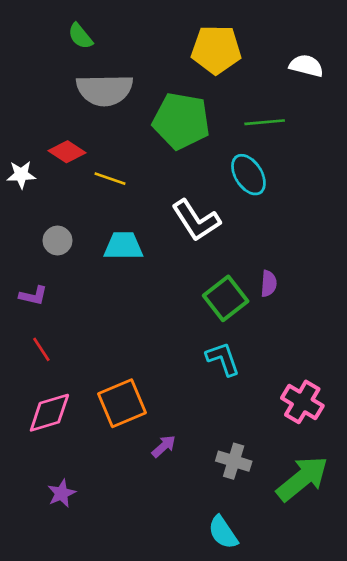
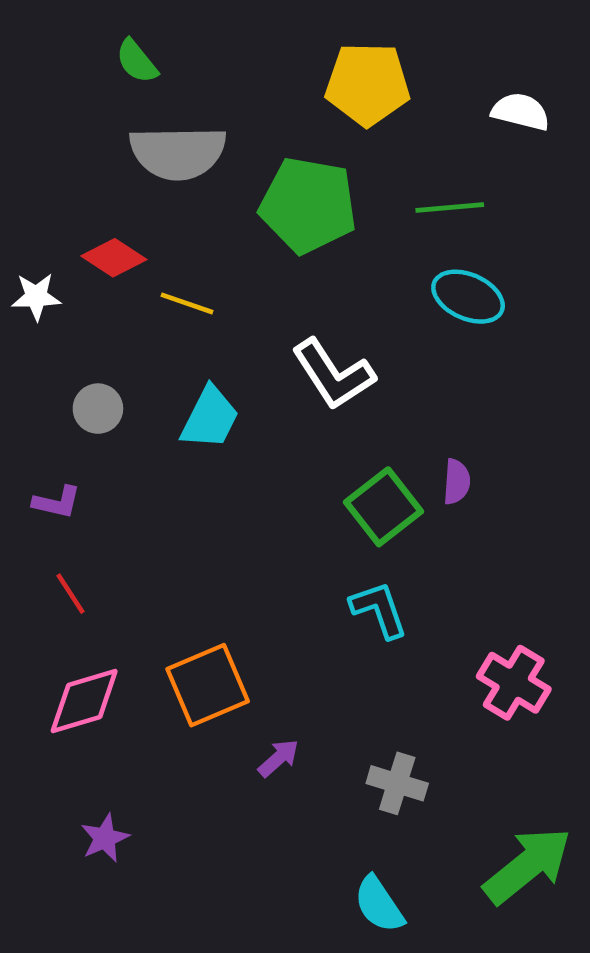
cyan ellipse: (248, 175) -> (468, 297), moved, turned -33
cyan trapezoid: (123, 246) -> (210, 418), turned 117
green arrow: (302, 479) -> (527, 866), moved

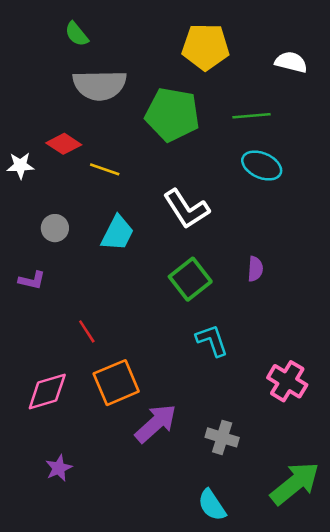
green square: (384, 507) -> (190, 279), moved
red line: (71, 594) -> (87, 331), moved
purple arrow: (278, 758) -> (156, 423), size x1.8

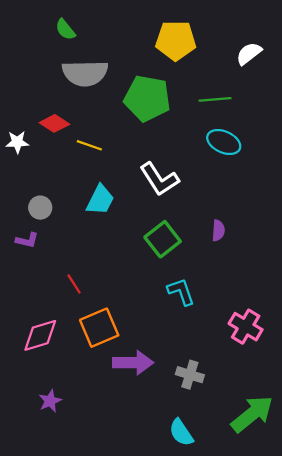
white semicircle: (291, 62) -> (249, 54), turned -52
gray circle: (55, 228) -> (40, 208), moved
purple arrow: (156, 423) -> (133, 363), turned 42

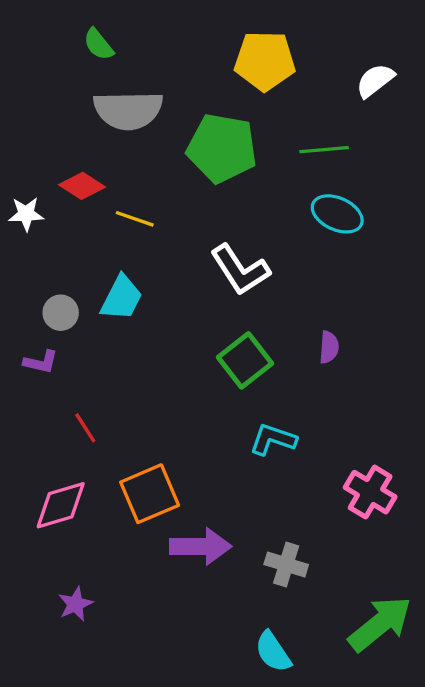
cyan trapezoid: (100, 200) -> (122, 298), moved
red line: (74, 284) -> (85, 428), moved
cyan L-shape: (181, 292) -> (273, 439), turned -52

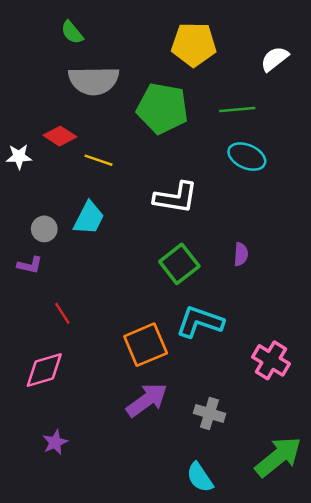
white L-shape: (240, 270) -> (176, 198), turned -48
cyan L-shape: (273, 439) -> (200, 322), size x1.4
orange square: (150, 494) -> (146, 345), moved
purple arrow: (201, 546) -> (147, 400), turned -36

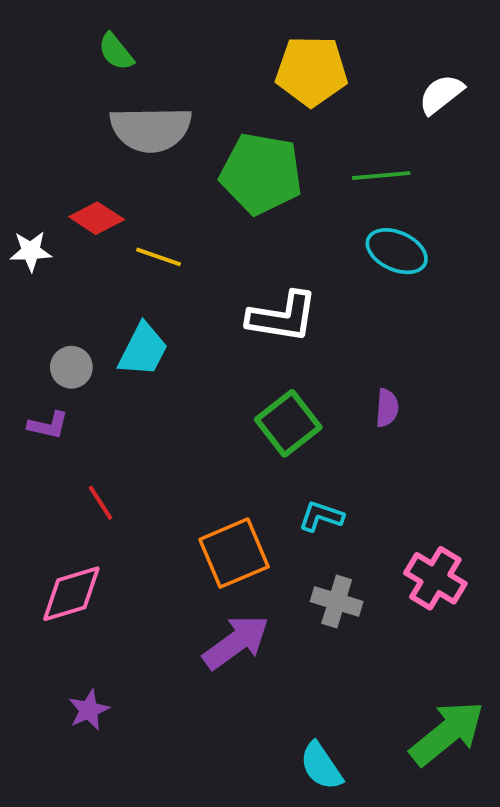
cyan L-shape: (200, 322) -> (321, 516), size x0.6
gray cross: (209, 413) -> (337, 601), moved

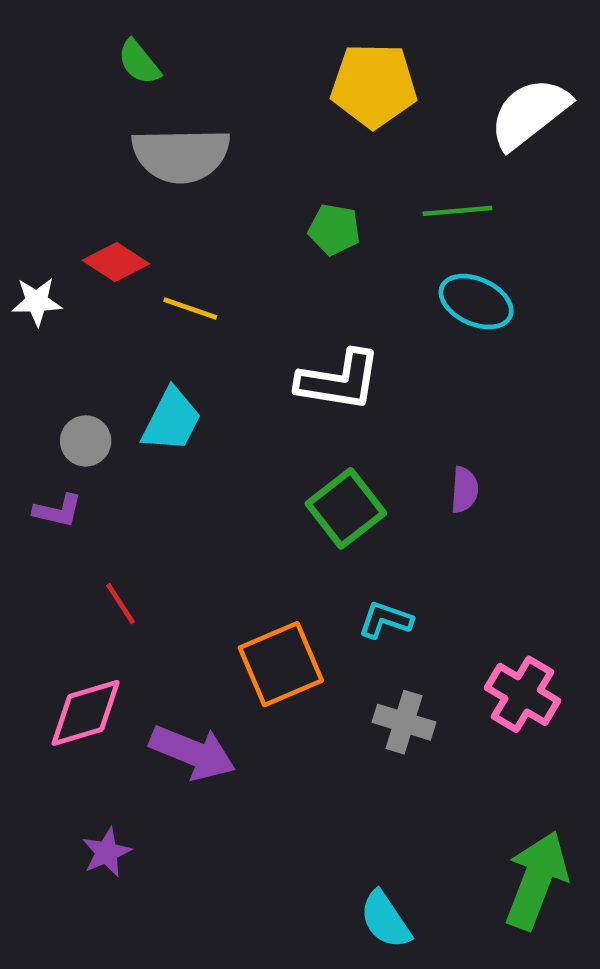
white semicircle: (441, 94) -> (529, 113), size x1.5
green pentagon: (261, 174) -> (334, 229), moved, size x0.5
purple arrow: (236, 642) -> (193, 752), moved, turned 58
green arrow: (447, 733) -> (536, 880), turned -30

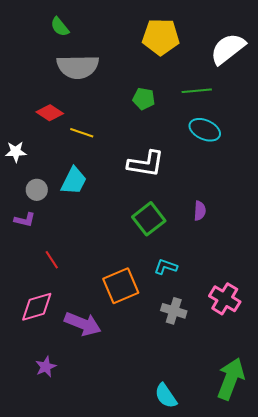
white star: (37, 302) -> (16, 152), moved

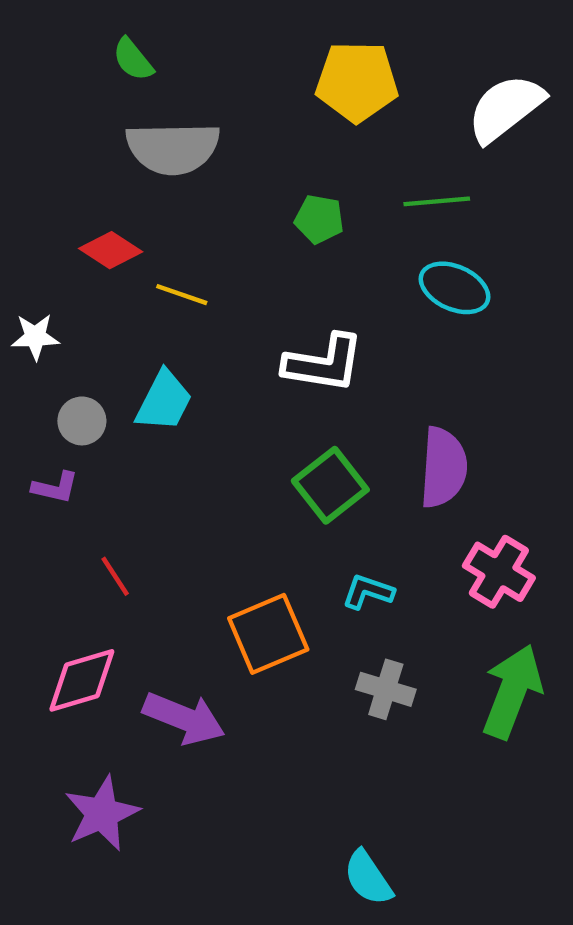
purple semicircle: (200, 211) -> (443, 468), size x1.8
pink cross: (225, 299) -> (499, 572), moved
purple star: (46, 367) -> (102, 814), size x1.6
green arrow: (231, 379) -> (512, 692), moved

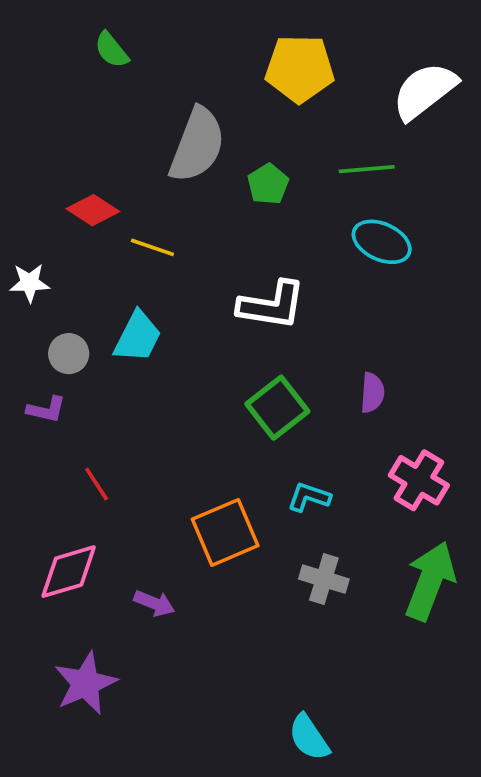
gray semicircle: (173, 148) -> (197, 145), moved, turned -68
green pentagon: (319, 219) -> (268, 184), turned 30
purple semicircle: (443, 468) -> (372, 393), size x0.6
purple arrow: (184, 718) -> (154, 603), size x0.6

